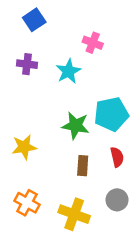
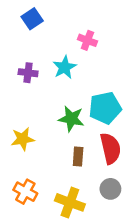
purple cross: (27, 64) -> (28, 73), moved
red semicircle: (117, 157) -> (110, 148), size x1.6

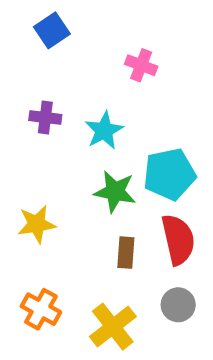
cyan star: (65, 67) -> (104, 131), moved
yellow cross: (70, 202) -> (113, 327), turned 32

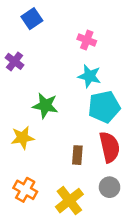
purple cross: (45, 118) -> (15, 61), moved, turned 30
cyan star: (104, 131) -> (89, 76), moved, turned -30
green star: (115, 192) -> (45, 106), moved

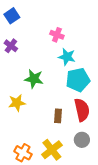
blue square: (32, 19) -> (12, 16), moved
pink cross: (87, 40) -> (57, 35), moved
orange cross: (25, 190) -> (23, 153), moved

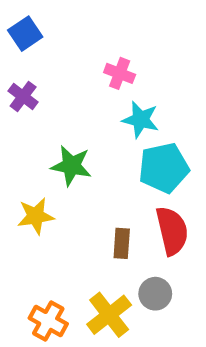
gray circle: (82, 140) -> (155, 294), moved

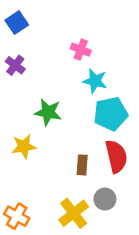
orange cross: (48, 321) -> (17, 216), moved

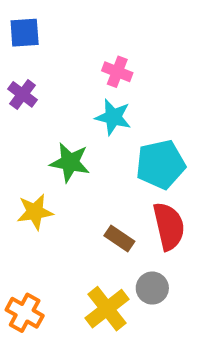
blue square: (17, 23) -> (25, 33), turned 30
cyan star: (95, 81) -> (113, 117), moved
brown rectangle: (82, 165) -> (119, 239), turned -60

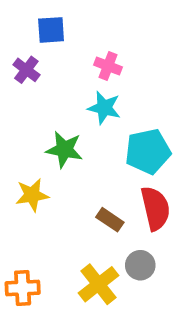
blue square: (25, 33) -> (51, 30), moved
purple cross: (23, 94) -> (26, 70), moved
orange cross: (25, 313) -> (23, 288), turned -32

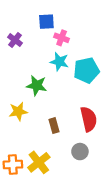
blue square: (51, 30) -> (46, 22), moved
cyan pentagon: (148, 151) -> (86, 70), moved
brown rectangle: (110, 220) -> (54, 126), moved, turned 40
yellow cross: (99, 284) -> (39, 162), moved

